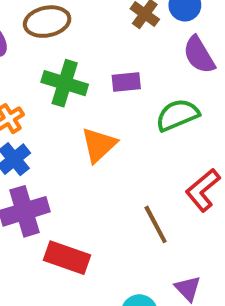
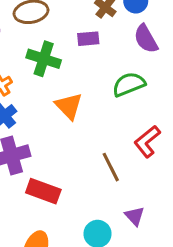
purple rectangle: (126, 82) -> (88, 39), moved
orange triangle: (99, 145) -> (69, 106), turned -32

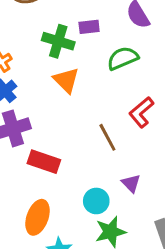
purple rectangle: (88, 39) -> (89, 27), moved
green cross: (44, 59) -> (58, 41), moved

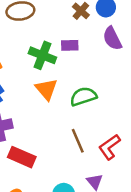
green semicircle: (123, 58) -> (83, 96), moved
red L-shape: (141, 112) -> (109, 147), moved

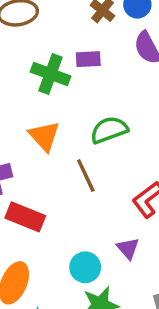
orange triangle: (46, 89) -> (44, 136), moved
brown line: (78, 141) -> (86, 176), moved

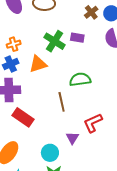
orange triangle: (44, 136) -> (38, 64), moved, turned 42
purple triangle: (128, 248) -> (72, 138), moved

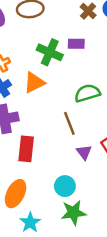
red rectangle: (23, 117) -> (26, 149), turned 70
purple triangle: (72, 138) -> (84, 152), moved

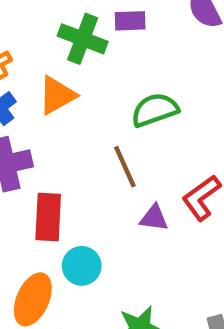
purple triangle: (84, 152) -> (154, 218), turned -42
cyan circle: (65, 186) -> (82, 266), moved

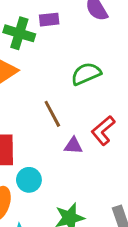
green semicircle: (155, 110) -> (86, 74), moved

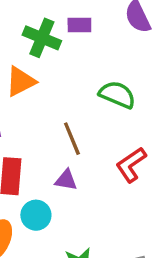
green semicircle: (86, 74) -> (117, 95), turned 40
purple triangle: (73, 146) -> (66, 180), moved

